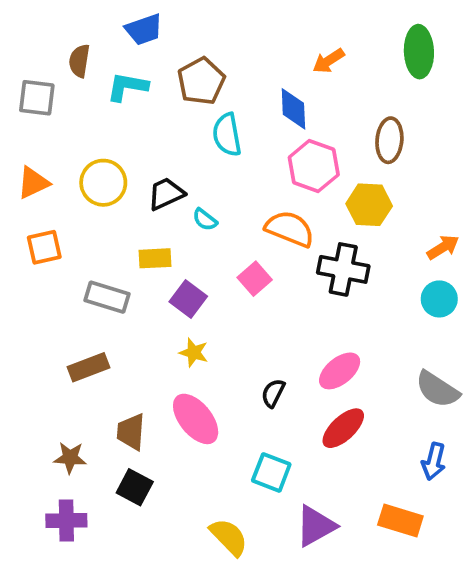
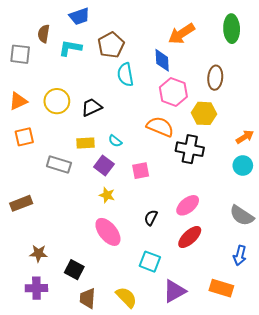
orange arrow: (328, 61) -> (182, 34), size x1.5
cyan semicircle: (205, 220) -> (115, 141), moved
pink square: (255, 279) -> (141, 171), moved, turned 30
brown rectangle: (89, 367) -> (21, 203), moved
brown trapezoid: (131, 432) -> (88, 298), moved

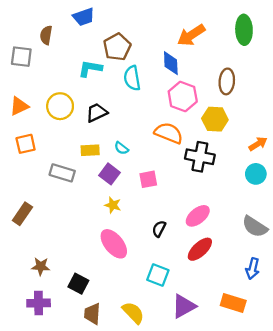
cyan L-shape: (70, 48) -> (90, 69), moved
brown rectangle: (21, 203) -> (22, 214), turned -35

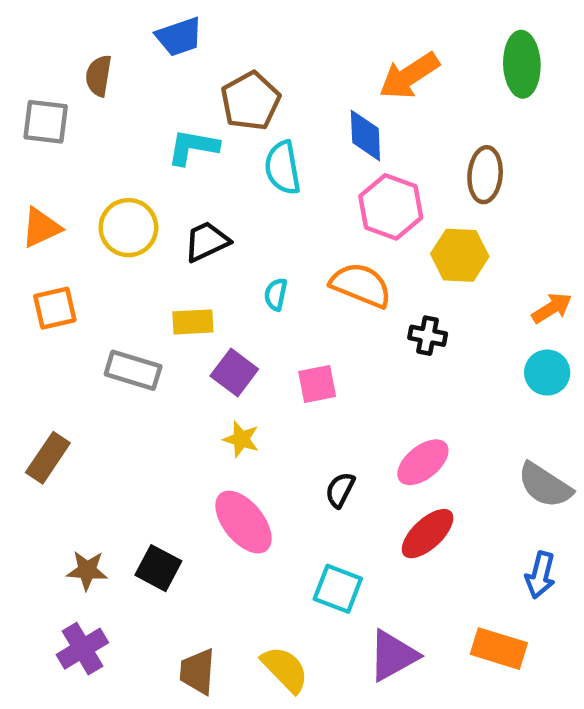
cyan semicircle: (121, 148) -> (276, 294), moved, turned 64
black cross: (200, 157) -> (428, 336), size x0.6
black square: (78, 284) -> (158, 568), moved
purple cross: (39, 303) -> (82, 649), turned -30

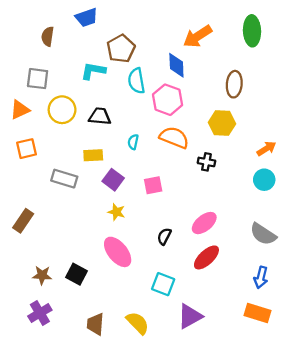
gray square: (46, 122) -> (38, 79), moved
pink hexagon: (391, 207) -> (168, 100), moved
black trapezoid: (207, 241) -> (100, 116), turned 30
orange rectangle: (499, 649) -> (258, 313), moved

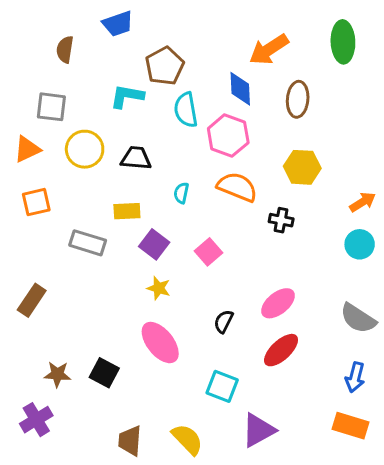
brown ellipse: (234, 84) -> (298, 99), moved
pink square: (153, 185) -> (208, 252), turned -30
purple cross: (40, 313) -> (36, 420), moved

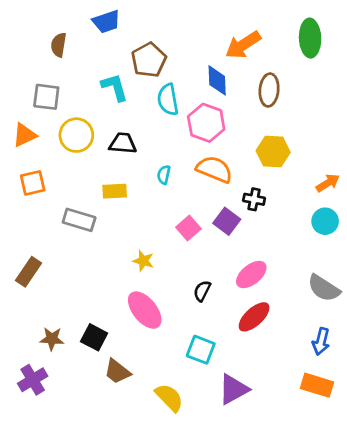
cyan L-shape: (127, 96) -> (115, 87), turned 64
purple square: (154, 244) -> (227, 221), moved
brown trapezoid: (130, 441) -> (117, 372), moved, turned -56

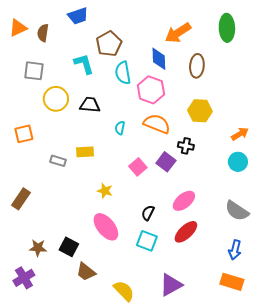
orange triangle: (24, 135) -> (18, 28), moved
yellow rectangle: (115, 191) -> (85, 152), moved
gray rectangle: (79, 220) -> (58, 161), size x0.7
cyan square: (201, 350) -> (147, 241), moved

